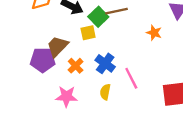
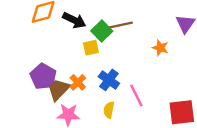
brown trapezoid: (57, 46) -> (59, 90), moved
purple pentagon: (43, 60) -> (43, 76), turned 30

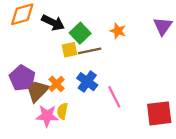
brown line: (121, 25) -> (90, 51), moved
orange star: (160, 48) -> (118, 31), moved
yellow semicircle: (109, 110) -> (62, 111), moved

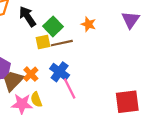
black arrow: (53, 23) -> (27, 16), turned -150
pink line: (114, 97) -> (70, 88), moved
yellow semicircle: (62, 111) -> (36, 100), turned -32

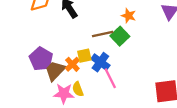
green square: (53, 26) -> (120, 36), moved
yellow square: (43, 42) -> (84, 56), moved

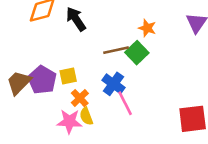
yellow square: (84, 56) -> (68, 76), moved
orange cross: (72, 64) -> (80, 98), moved
brown trapezoid: (55, 71) -> (19, 83), moved

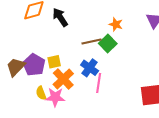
orange cross: (80, 98) -> (63, 79), size x1.5
pink line: (125, 103) -> (99, 83), turned 36
yellow semicircle: (86, 116) -> (41, 93), moved

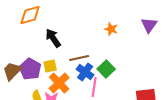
black arrow: (60, 17) -> (53, 38), moved
brown line: (92, 42) -> (79, 58), moved
green square: (108, 44) -> (106, 69), moved

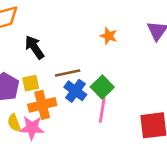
orange cross: (59, 83) -> (42, 105), turned 30
pink line: (94, 87) -> (102, 110), moved

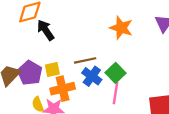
orange star: (109, 36) -> (121, 28), size x1.5
black arrow: (34, 47) -> (46, 30), moved

